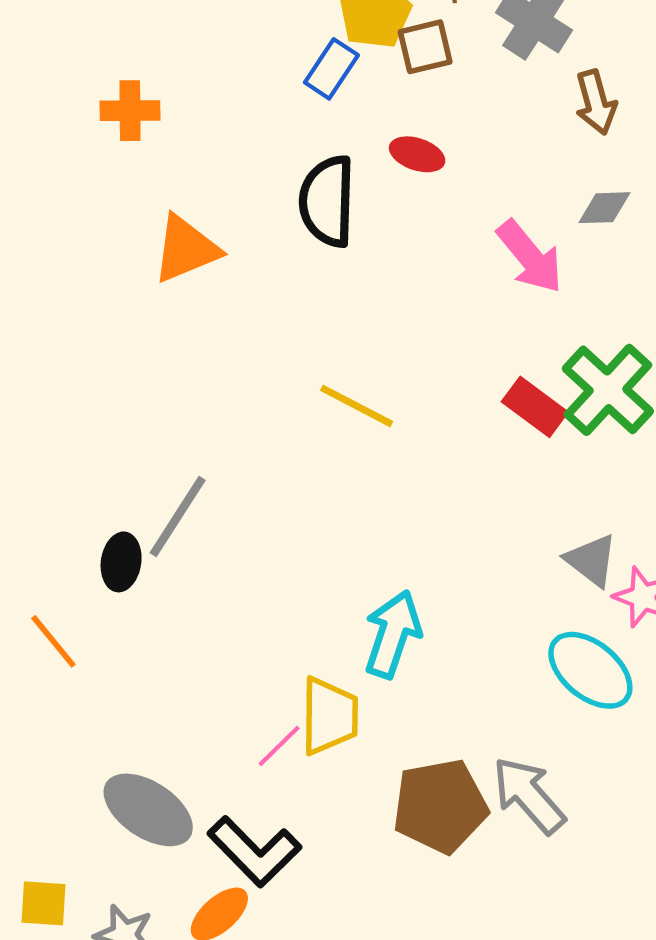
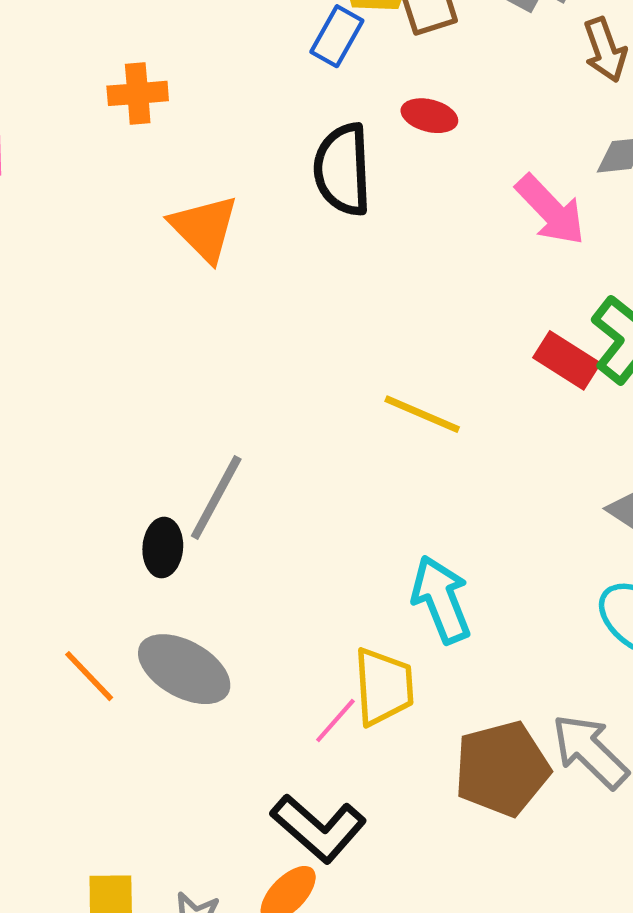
orange triangle: (186, 249) -> (204, 228), turned -48
yellow line: (357, 406) -> (422, 414), moved
cyan arrow: (393, 634) -> (441, 599), turned -36
orange line: (53, 641) -> (89, 676), moved
gray ellipse: (148, 810) -> (184, 669), moved

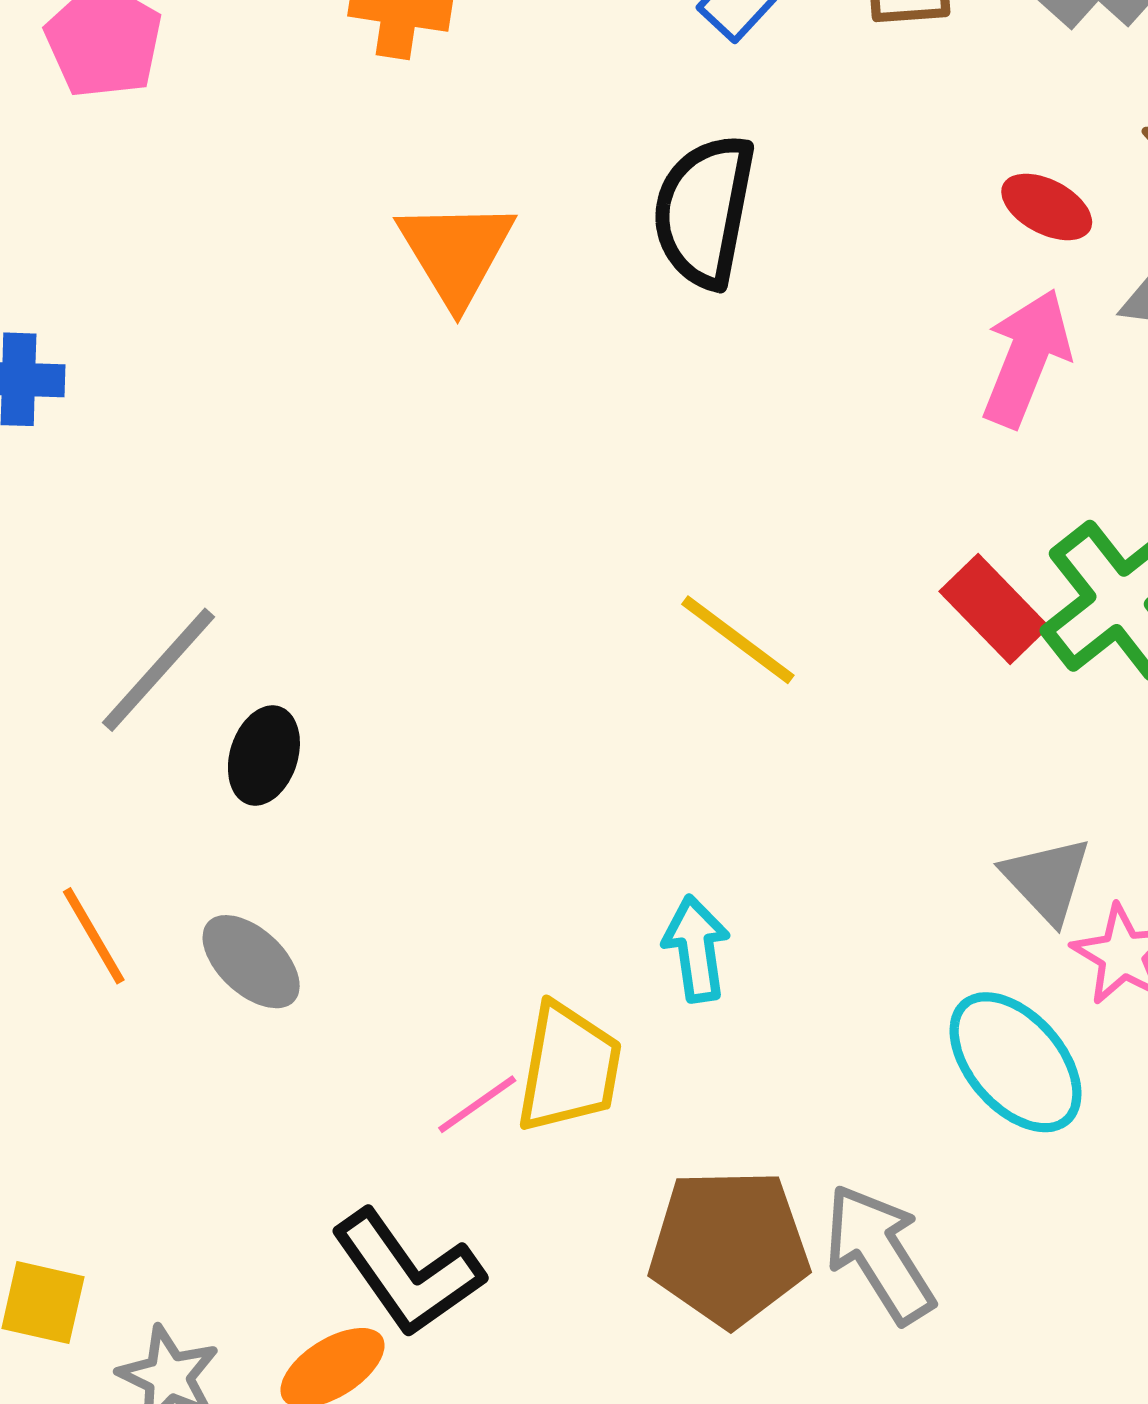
red ellipse: (429, 116) -> (1047, 207), moved
pink arrow: (551, 210) -> (1026, 358), turned -128
gray line: (216, 498) -> (158, 670), moved
cyan arrow: (441, 599) -> (696, 949), size x0.7
gray ellipse: (184, 669) -> (251, 962), size x0.7

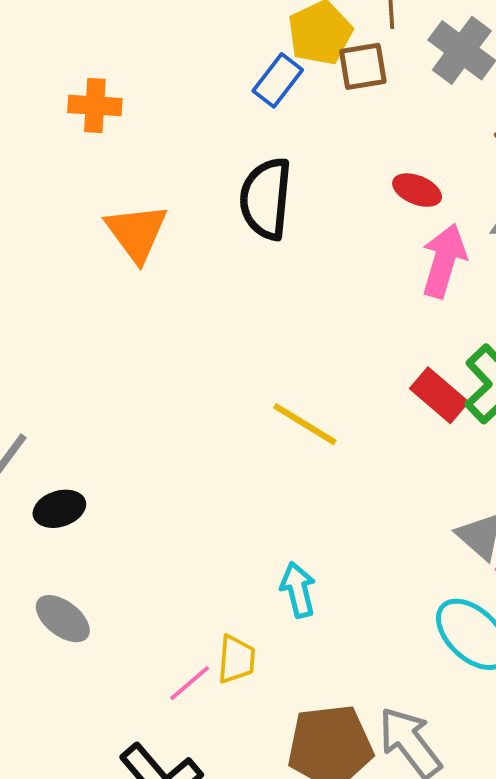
red ellipse: (1047, 207) -> (417, 190), moved
black ellipse: (264, 756) -> (59, 509), turned 60
yellow trapezoid: (569, 1068) -> (236, 659), size x0.7

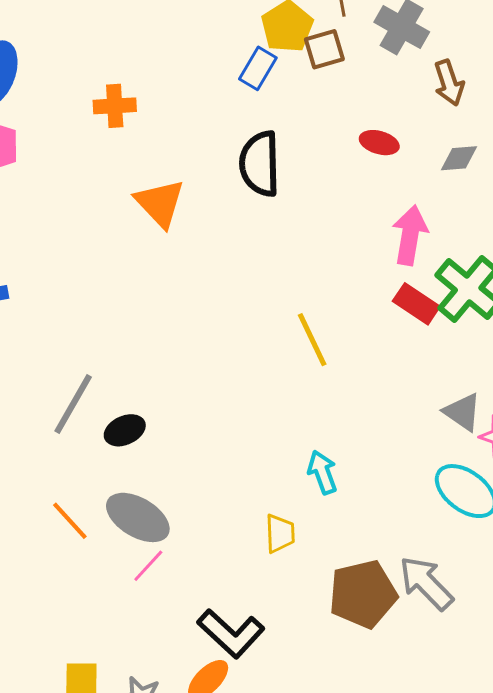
pink arrow: (444, 261) -> (410, 235), moved
yellow line: (305, 424) -> (312, 340), turned 40
gray ellipse: (63, 619) -> (138, 517), size x1.4
pink line: (190, 683) -> (148, 566), moved

